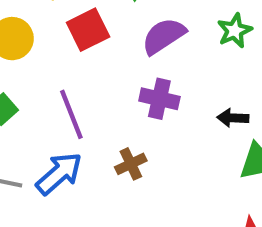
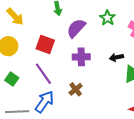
red square: (88, 30) -> (45, 44), moved, turned -30

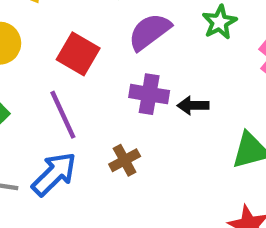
black arrow: (116, 57) -> (193, 105), moved

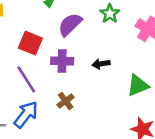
purple cross: (149, 94) -> (62, 61), moved

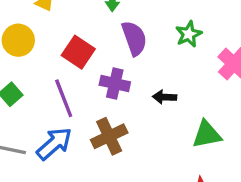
purple semicircle: (70, 25) -> (134, 38), turned 104
brown cross: (66, 101) -> (109, 136), size x1.5

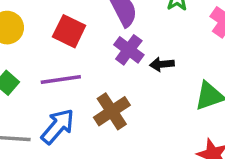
purple cross: (115, 84) -> (129, 50), moved, turned 32
purple line: (64, 98) -> (61, 80), turned -69

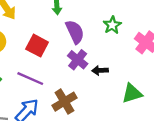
purple line: (61, 80) -> (30, 79), turned 30

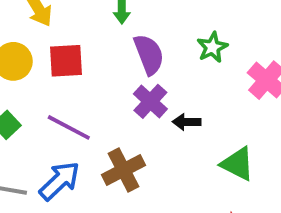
red square: (37, 46) -> (66, 61), moved, turned -35
green triangle: (132, 93) -> (238, 164), turned 40

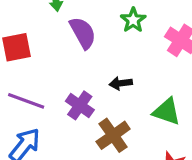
purple cross: (150, 101) -> (80, 105), moved
brown cross: (124, 170) -> (113, 135), moved

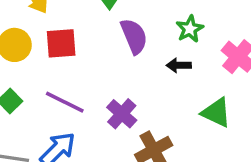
black arrow: (121, 83) -> (179, 65), moved
green triangle: (167, 111) -> (216, 113), moved

